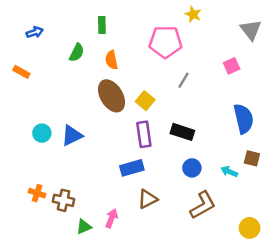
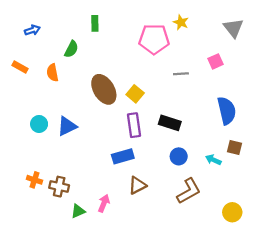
yellow star: (193, 14) -> (181, 22), moved
orange semicircle: (111, 60) -> (52, 73), moved
gray line: (184, 80) -> (181, 74), moved, turned 56

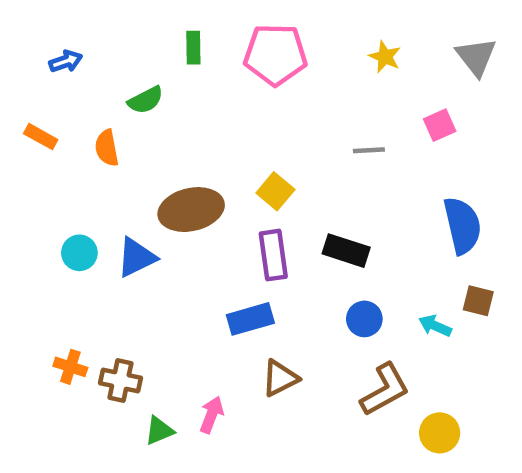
yellow star: (181, 22) -> (385, 57), moved
pink pentagon: (154, 39) -> (275, 54), moved
green semicircle: (71, 49) -> (146, 100), turned 36
brown ellipse: (104, 89) -> (191, 210), moved, turned -72
yellow circle: (232, 212) -> (440, 433), moved

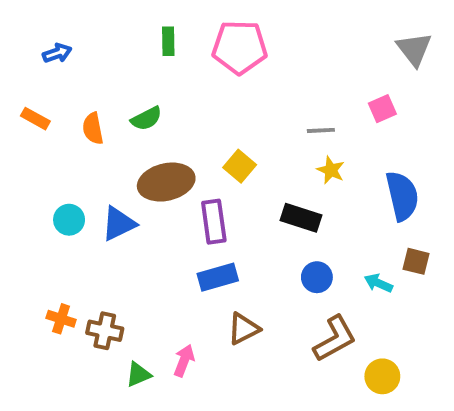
yellow star: (385, 57) -> (331, 170), moved
green semicircle: (146, 100) -> (146, 119), moved
purple rectangle: (273, 255) -> (214, 222), moved

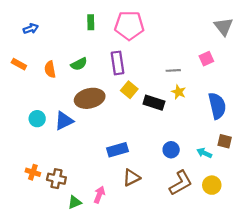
black rectangle: (301, 218) -> (154, 103), moved
purple rectangle: (214, 222) -> (118, 63), moved
yellow circle: (382, 376) -> (212, 185), moved

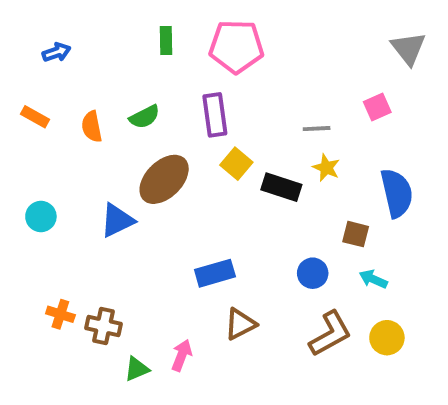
brown ellipse: (90, 98) -> (164, 179), turned -32
cyan circle: (37, 119) -> (41, 216), moved
brown square: (225, 141) -> (356, 234), moved

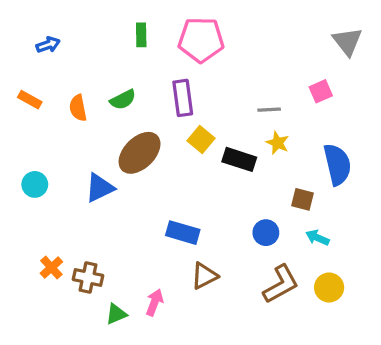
blue rectangle: (215, 273) -> (183, 233), turned 32
orange cross: (60, 314) -> (51, 268), turned 30

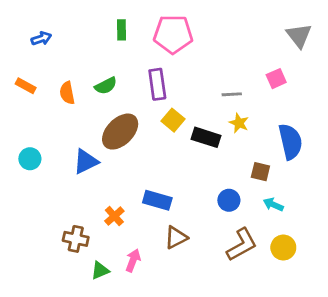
orange cross: (51, 268) -> (114, 216), moved

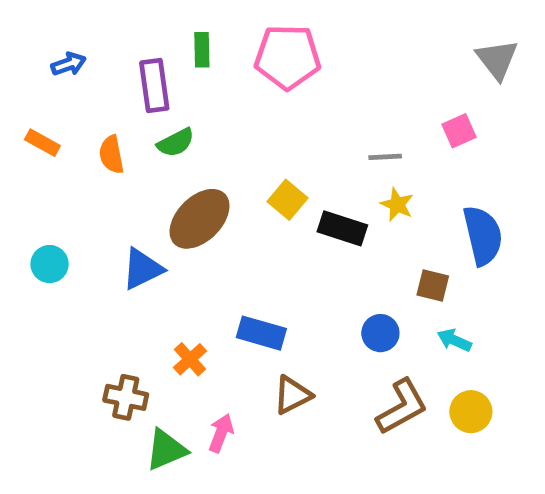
purple rectangle: (157, 84) -> (154, 86), moved
green triangle: (100, 270) -> (166, 450), size x1.4

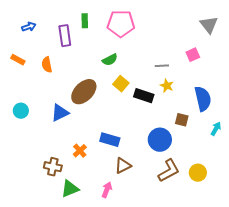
green semicircle: (176, 143) -> (110, 60), moved
blue circle: (380, 333) -> (160, 140), size x1.5
cyan arrow: (454, 340) -> (216, 129), moved, turned 96
pink arrow: (221, 433) -> (107, 190), moved

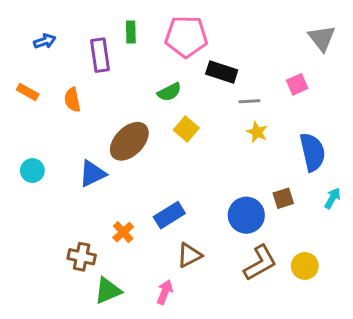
black rectangle: (144, 96) -> (222, 72), moved
brown square: (182, 120) -> (283, 198), moved, turned -32
blue rectangle: (110, 140) -> (169, 215), turned -48

